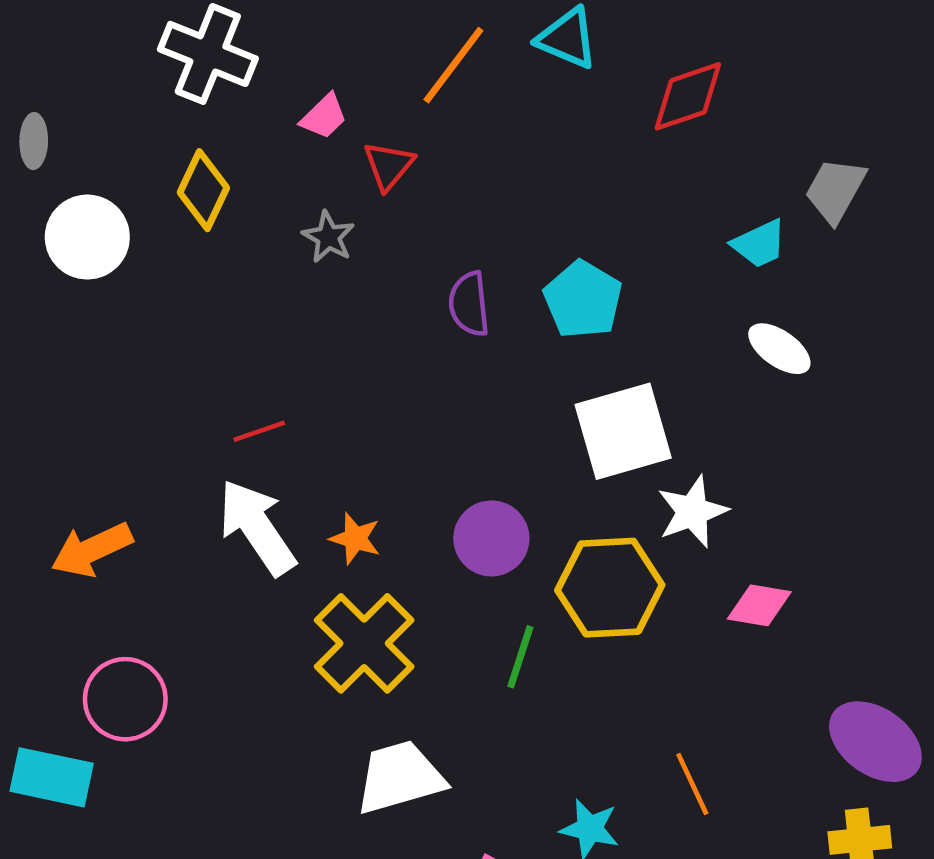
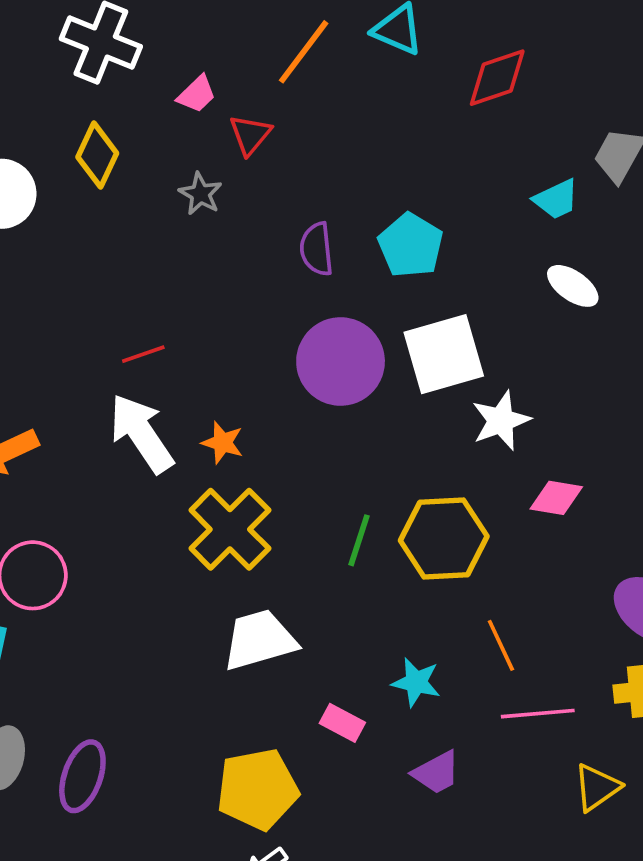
purple circle: (491, 538) -> (341, 362), moved, size x1.4
yellow hexagon: (610, 588) -> (444, 538), moved

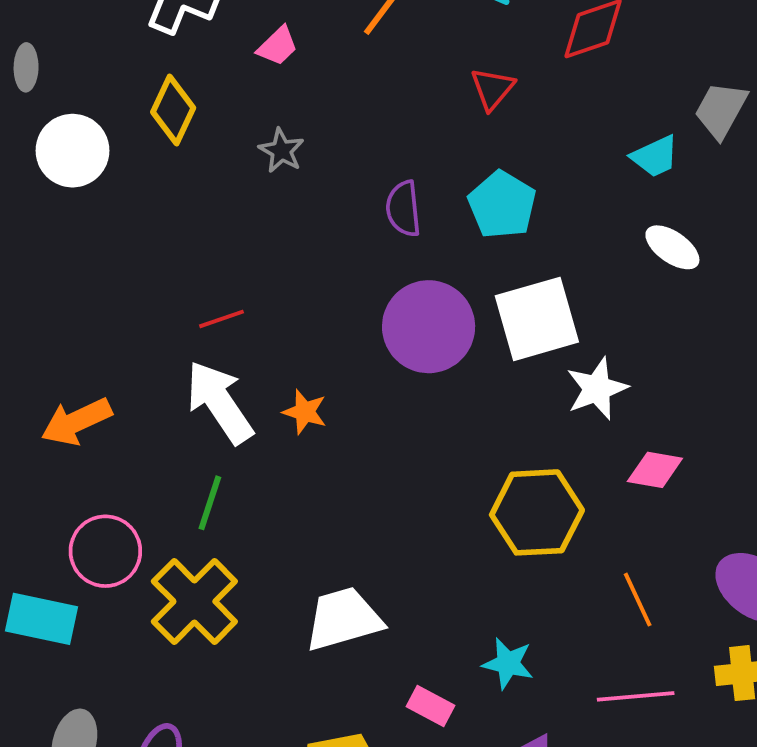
red triangle: (250, 135) -> (492, 89), moved
yellow cross: (230, 529) -> (194, 601), moved
green line: (359, 540) -> (210, 503), moved
orange line: (501, 645) -> (638, 600), moved

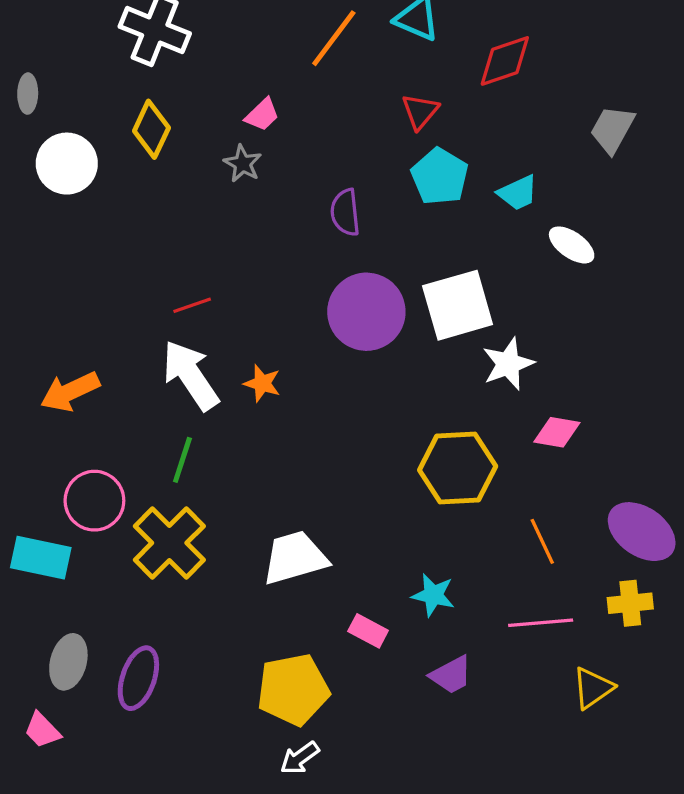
pink trapezoid: (278, 46) -> (262, 115), moved
cyan trapezoid: (655, 156) -> (518, 193), moved
cyan pentagon: (502, 205) -> (440, 177), moved

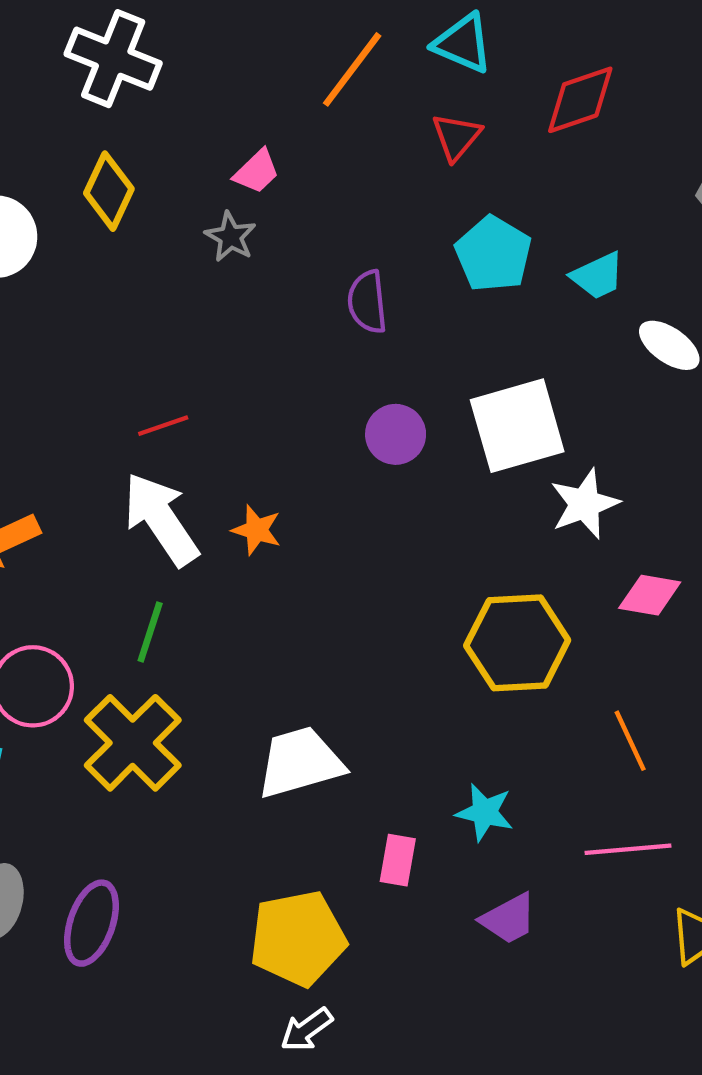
red triangle: (420, 111) -> (456, 137), moved
purple circle: (366, 312) -> (396, 434), size x0.6
pink rectangle: (368, 631) -> (398, 860), turned 72

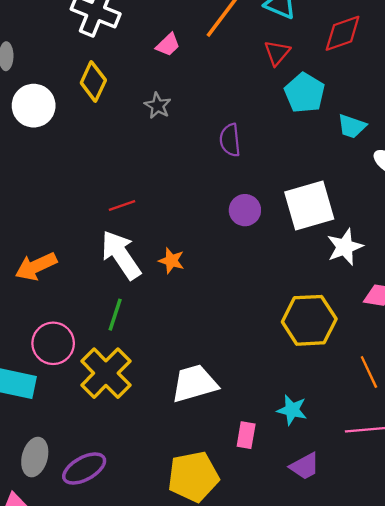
pink trapezoid: (257, 172) -> (168, 45), moved
cyan pentagon: (493, 254) -> (305, 93), moved
cyan trapezoid: (598, 276) -> (352, 126), turned 44
purple ellipse: (91, 923) -> (84, 469), turned 42

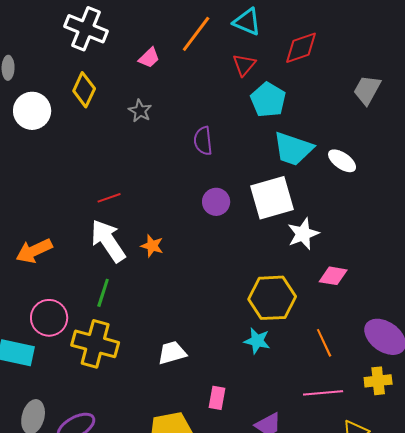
cyan trapezoid: (352, 126) -> (293, 149), moved, size x1.6
yellow cross: (106, 373) -> (95, 344), turned -30
white trapezoid: (194, 384) -> (172, 353), size x0.7
cyan star: (292, 410) -> (257, 341), moved

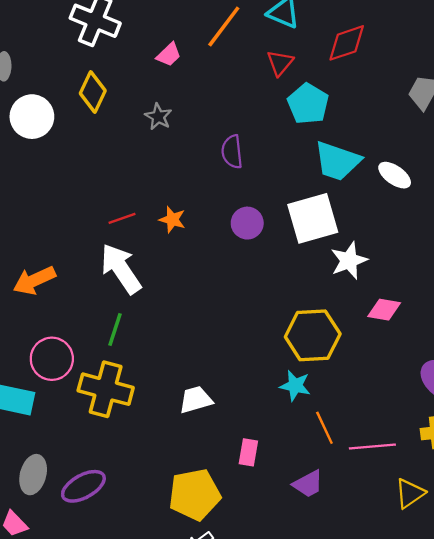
orange star: (152, 246) -> (172, 220), moved
orange line: (324, 343) -> (324, 428), moved

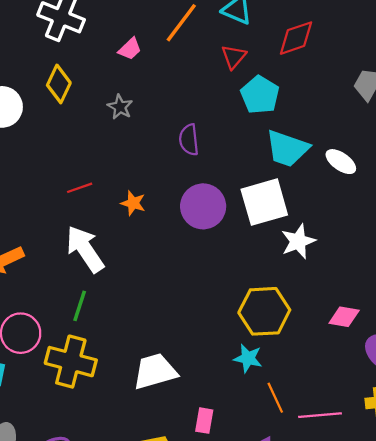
red line: (122, 218) -> (80, 188), moved
purple circle: (247, 223) -> (203, 206), size x1.5
pink diamond: (384, 310) -> (344, 317), moved
white trapezoid: (196, 400) -> (155, 371), size x1.4

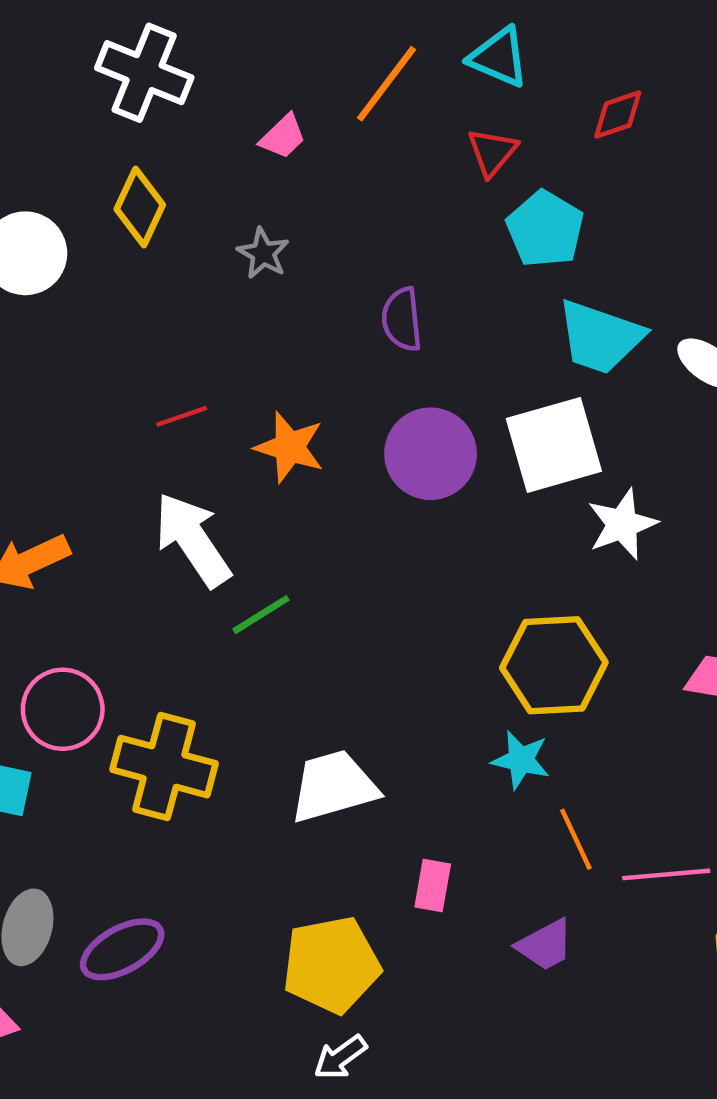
red diamond: (296, 38) -> (618, 115), size x0.7
orange star: (133, 203) -> (290, 447), size x1.4
green line: (80, 306) -> (261, 615), moved, turned 40

